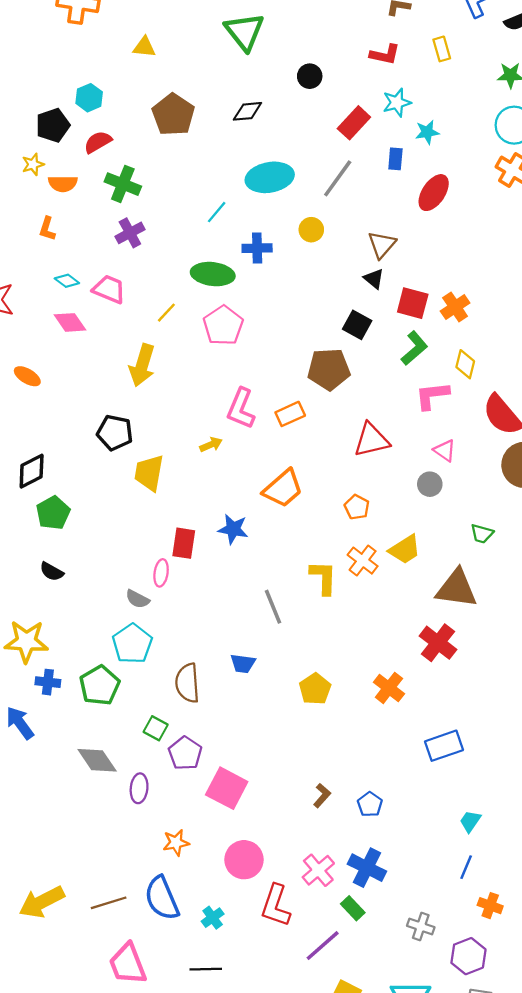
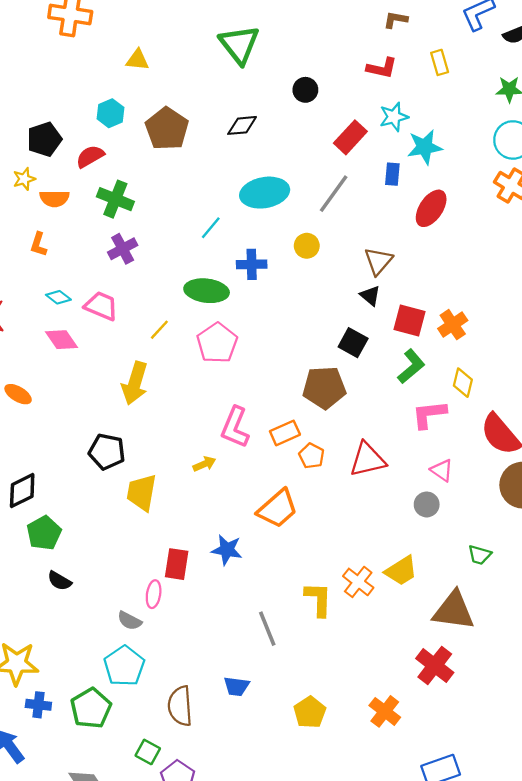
cyan hexagon: (89, 98) -> (111, 113), moved
cyan star: (427, 132) -> (425, 147), size x1.4
orange pentagon: (357, 507) -> (312, 456), moved
black semicircle: (52, 572) -> (60, 581), moved

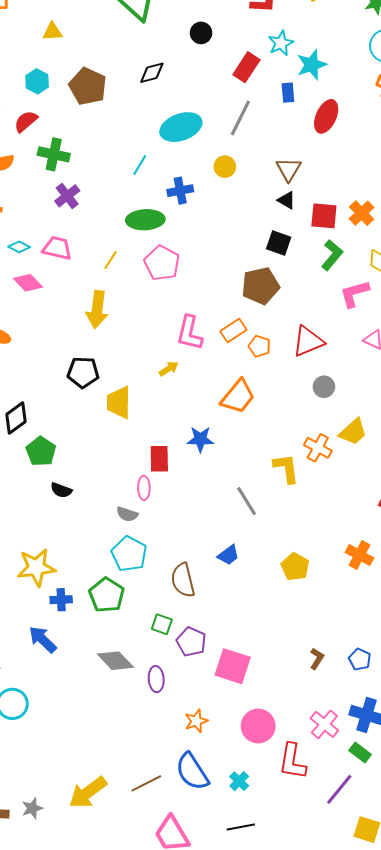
gray circle: (427, 504) -> (324, 387), moved
blue trapezoid: (236, 686) -> (228, 555), turned -35

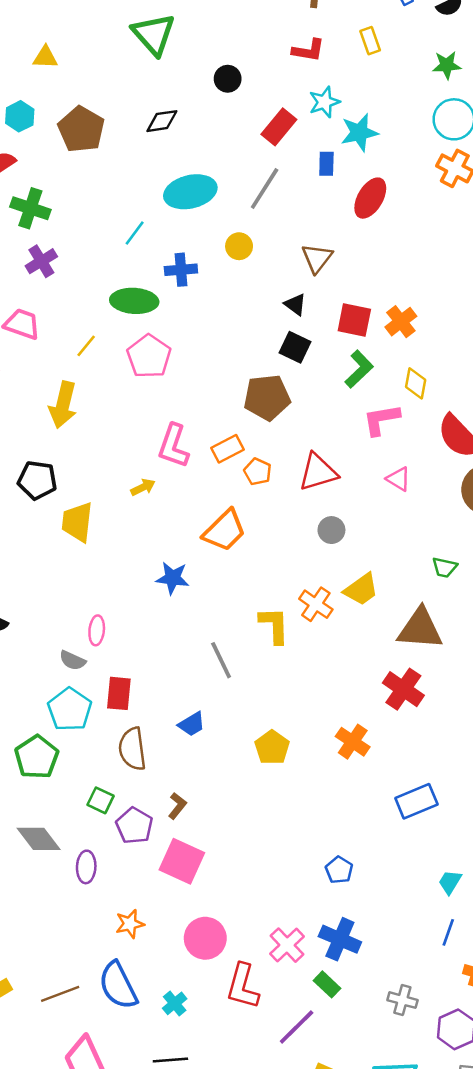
black triangle: (287, 200) -> (295, 305), moved
red rectangle: (159, 459) -> (119, 693), moved
brown L-shape: (317, 659) -> (177, 806), moved

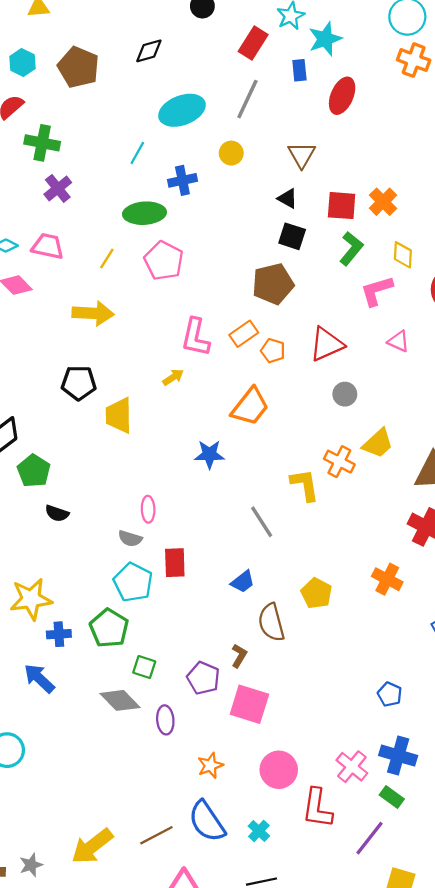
yellow arrow: (63, 405) -> (93, 313), turned -93
brown semicircle: (132, 749) -> (271, 622), moved
green square: (100, 800) -> (144, 667), moved

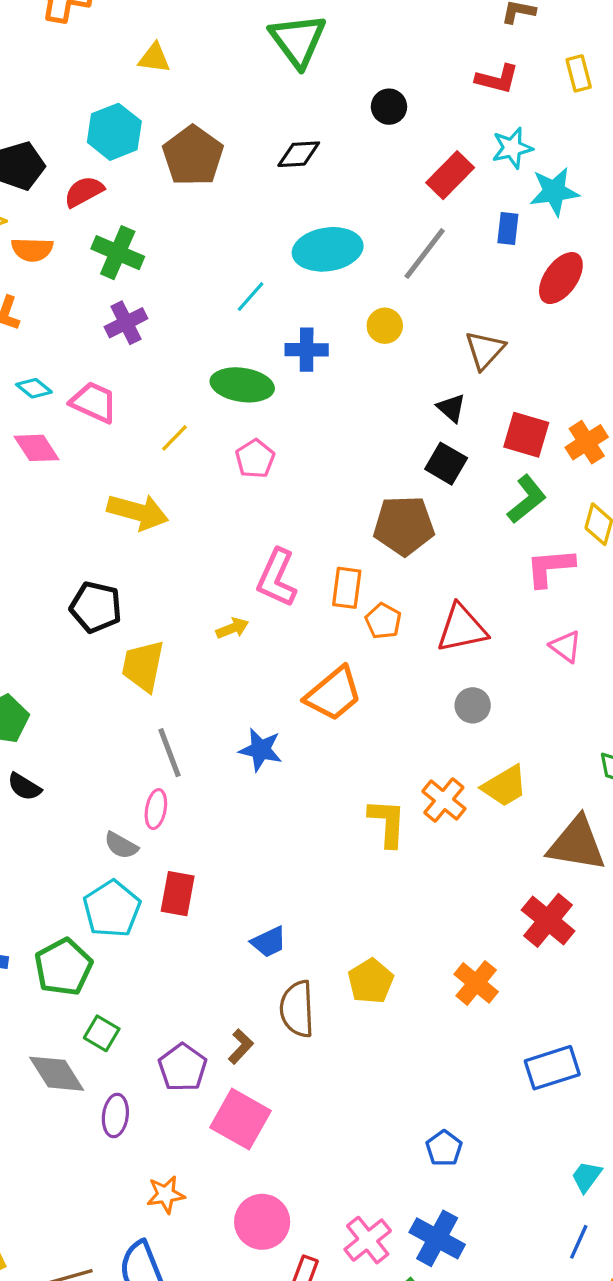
cyan hexagon: (22, 63) -> (114, 132), size x1.4
pink pentagon: (164, 261) -> (255, 459), size x0.7
orange rectangle: (244, 334) -> (347, 588), turned -60
gray line: (262, 522) -> (169, 753), moved

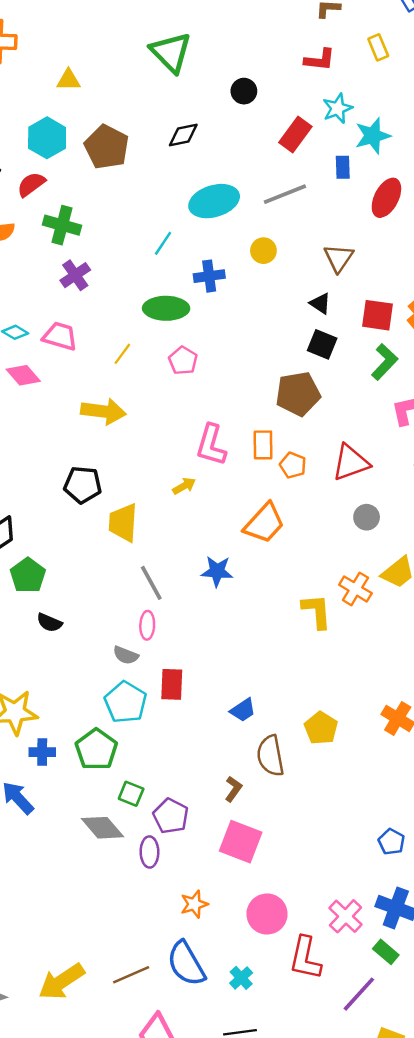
gray line: (425, 254) -> (285, 194), turned 39
purple pentagon: (183, 1067) -> (171, 816), moved

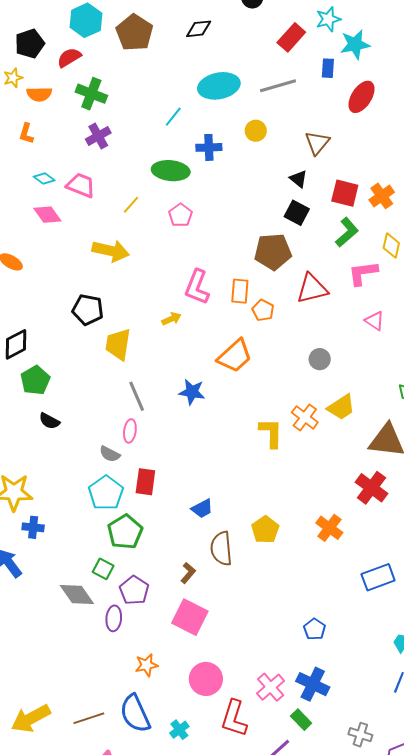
red triangle: (351, 462) -> (312, 289), moved
green pentagon: (96, 750) -> (125, 532), moved

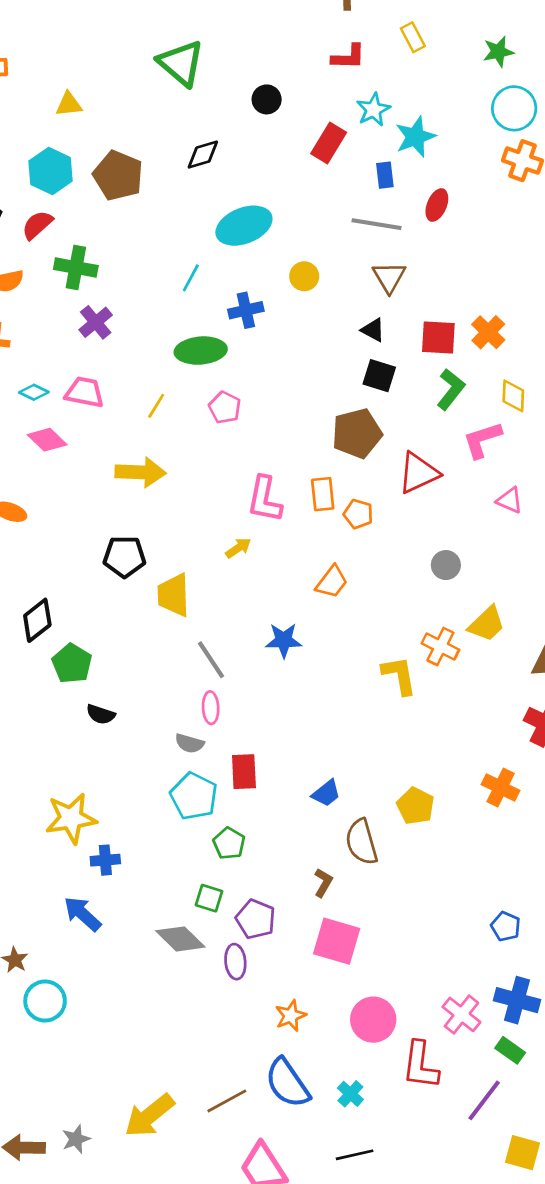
gray line: (278, 86) -> (377, 224), moved, turned 36
red ellipse: (362, 97) -> (437, 205), size x0.7
orange trapezoid: (235, 356) -> (332, 582), size x0.7
green pentagon: (125, 532) -> (229, 843), size x0.7

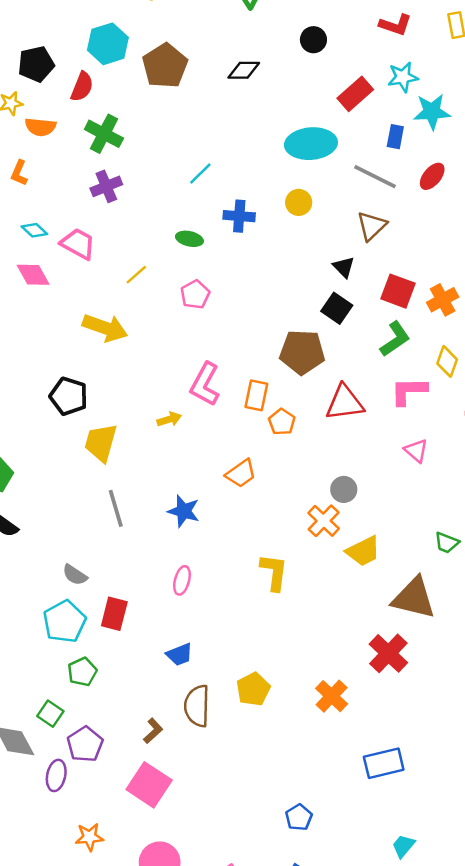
red semicircle: (37, 225) -> (82, 87), turned 136
cyan ellipse: (244, 226) -> (311, 144), moved
green ellipse: (201, 351) -> (189, 239), size x0.6
orange cross: (440, 647) -> (324, 521), moved
pink ellipse: (211, 708) -> (182, 580), moved

